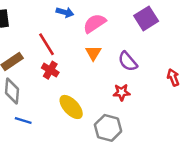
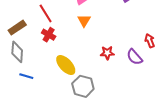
purple semicircle: (128, 61) -> (135, 57), moved
gray hexagon: (108, 128) -> (83, 86), moved

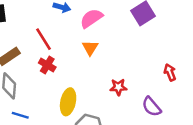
purple semicircle: (135, 57) -> (152, 107), moved
yellow ellipse: (66, 65) -> (68, 102), turned 55

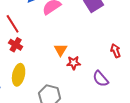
orange triangle: (90, 48) -> (61, 50), moved
yellow ellipse: (68, 102) -> (19, 75), moved

